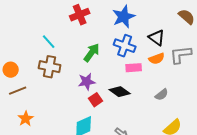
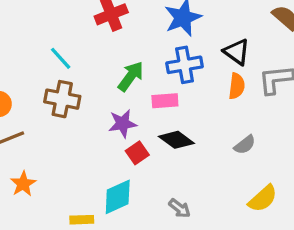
blue cross: (125, 46) -> (185, 65), turned -30
orange semicircle: (157, 59) -> (237, 86), turned -63
pink rectangle: (134, 68) -> (165, 101), moved

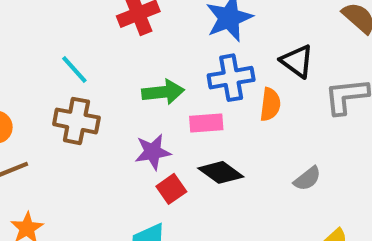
green arrow: (131, 76) -> (163, 92), turned 48
orange semicircle: (237, 86) -> (270, 104), moved

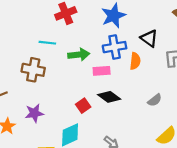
cyan line: (74, 69) -> (47, 43), moved, turned -42
purple star: (153, 152) -> (34, 113), moved

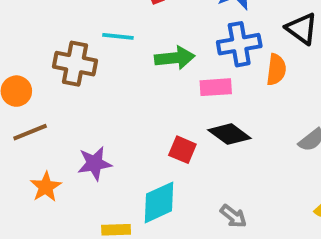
brown cross: (33, 70) -> (75, 64), moved
red square: (83, 106) -> (182, 150), turned -32

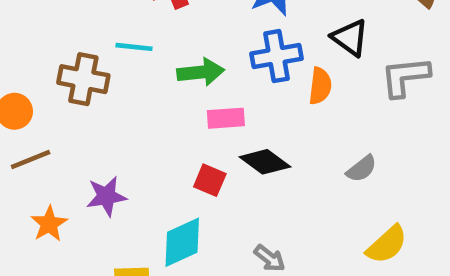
pink rectangle: (216, 87) -> (226, 118), moved

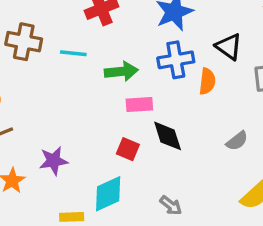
brown cross: (83, 79) -> (24, 42), moved
black diamond: (265, 162) -> (168, 136), turned 36

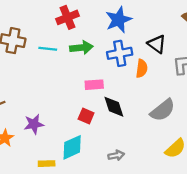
green arrow: (121, 71) -> (81, 48), moved
gray semicircle: (237, 141) -> (163, 110), size x1.6
gray arrow: (171, 205) -> (116, 155), turned -49

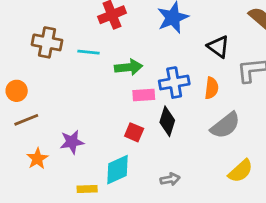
green arrow: (81, 48) -> (129, 67), moved
blue cross: (120, 53) -> (174, 83), moved
orange semicircle: (142, 68) -> (212, 88), moved
black diamond: (114, 107) -> (167, 121), turned 35

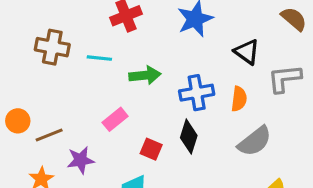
orange circle: (17, 91) -> (18, 121), moved
pink rectangle: (144, 95) -> (115, 119), moved, turned -35
brown line: (26, 120) -> (49, 135), moved

